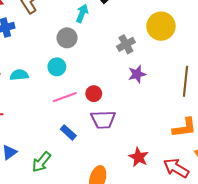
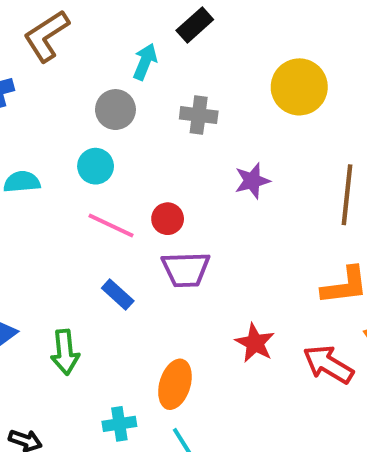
gray cross: (126, 44) -> (199, 115), moved, turned 36
pink line: (65, 97) -> (111, 225), turned 45
green arrow: (41, 162) -> (65, 352), turned -45

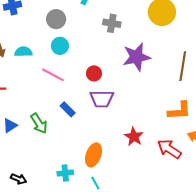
gray circle: (115, 110) -> (56, 19), moved
purple star: (252, 181) -> (136, 57), size x1.6
pink line: (111, 225) -> (53, 75), moved
green arrow: (65, 352) -> (39, 123), moved, turned -30

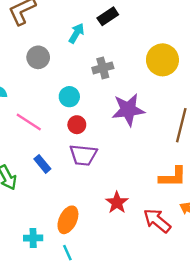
gray cross: (112, 23) -> (103, 68), turned -30
cyan circle: (60, 46) -> (69, 97), moved

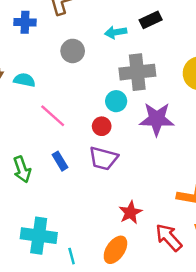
cyan arrow: (76, 33) -> (116, 32), turned -138
gray cross: (103, 68) -> (137, 72), size x1.6
cyan circle: (69, 97) -> (116, 101), moved
orange ellipse: (68, 220) -> (115, 250), moved
cyan cross: (33, 238) -> (39, 236), size x1.8

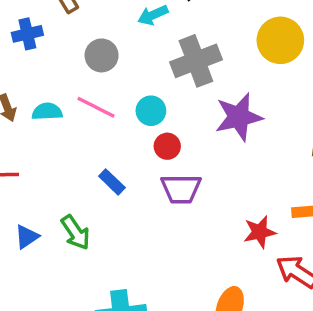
cyan circle: (116, 101) -> (151, 111), moved
pink line: (53, 116) -> (96, 107), moved
blue rectangle: (60, 161) -> (112, 182), moved
red star: (130, 213) -> (260, 232), moved, turned 30

